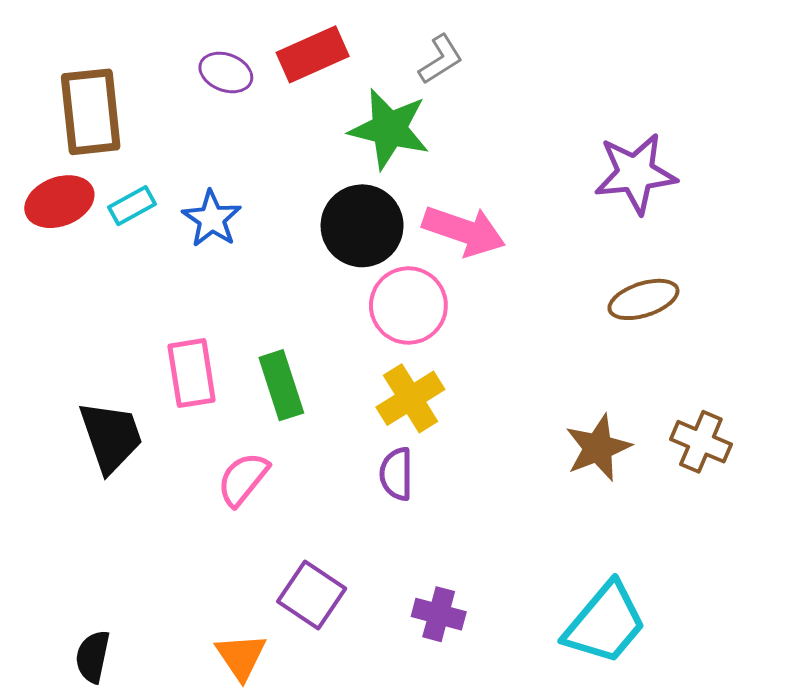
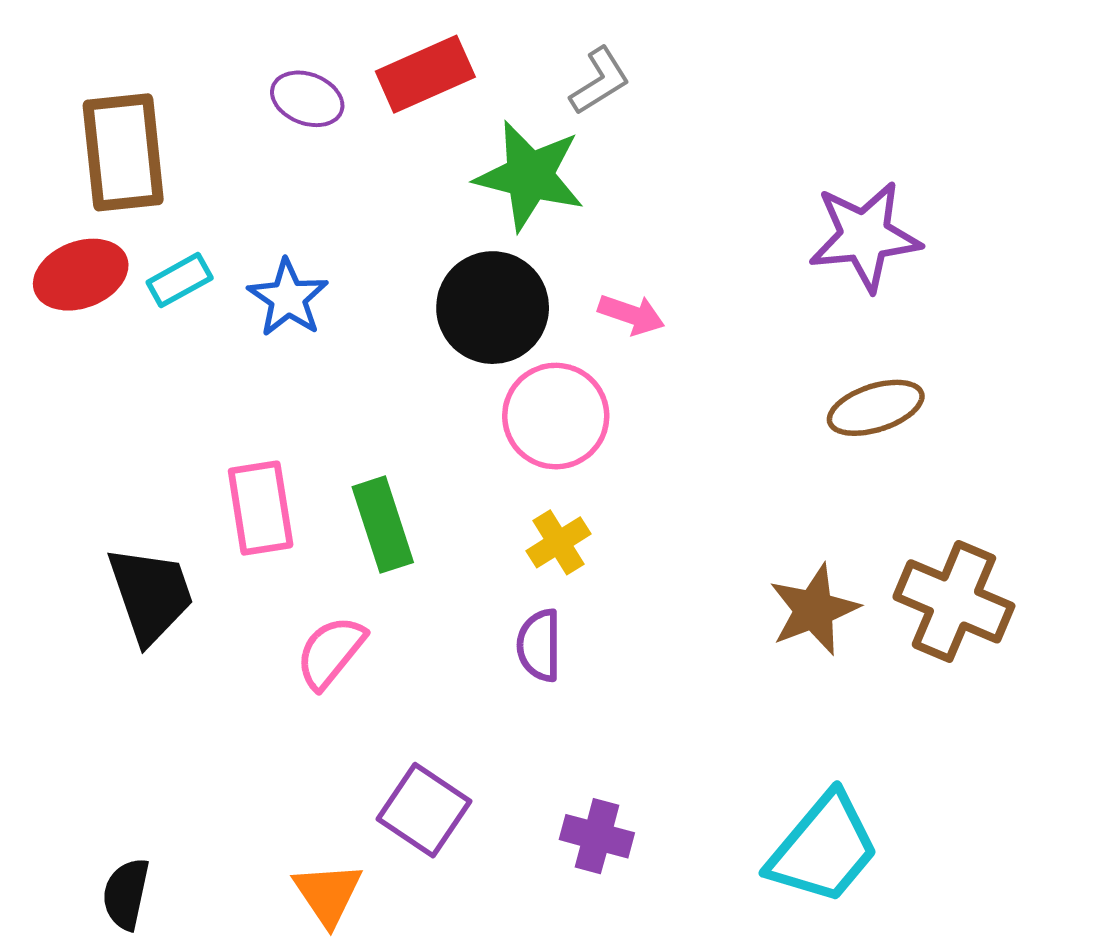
pink arrow: (464, 231) -> (631, 314), size x0.6
yellow cross: (410, 398) -> (558, 542), size x0.7
brown cross: (701, 442) -> (954, 601), size x1.4

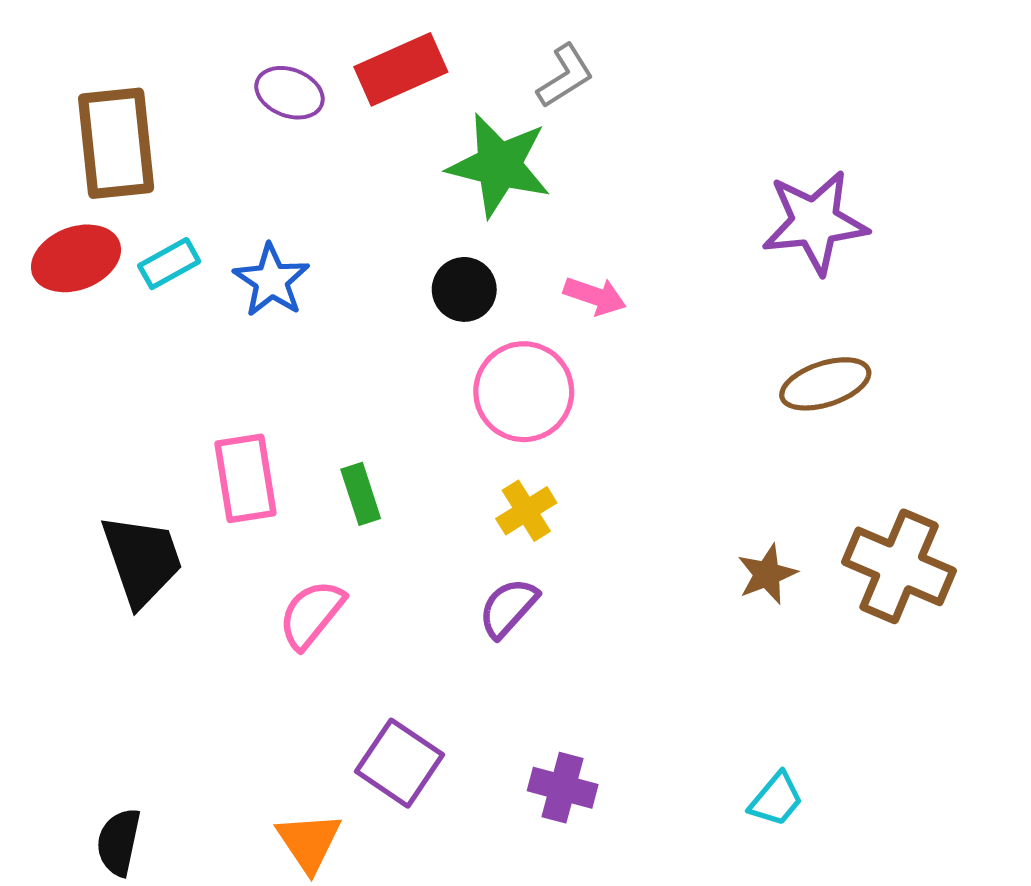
black circle: (493, 308) -> (464, 289), size x0.6
green rectangle: (383, 525) -> (361, 494), size x0.7
brown star: (814, 610) -> (767, 574), size x0.7
purple semicircle: (539, 645) -> (508, 608), turned 42
cyan trapezoid: (824, 849) -> (776, 799), size x0.5

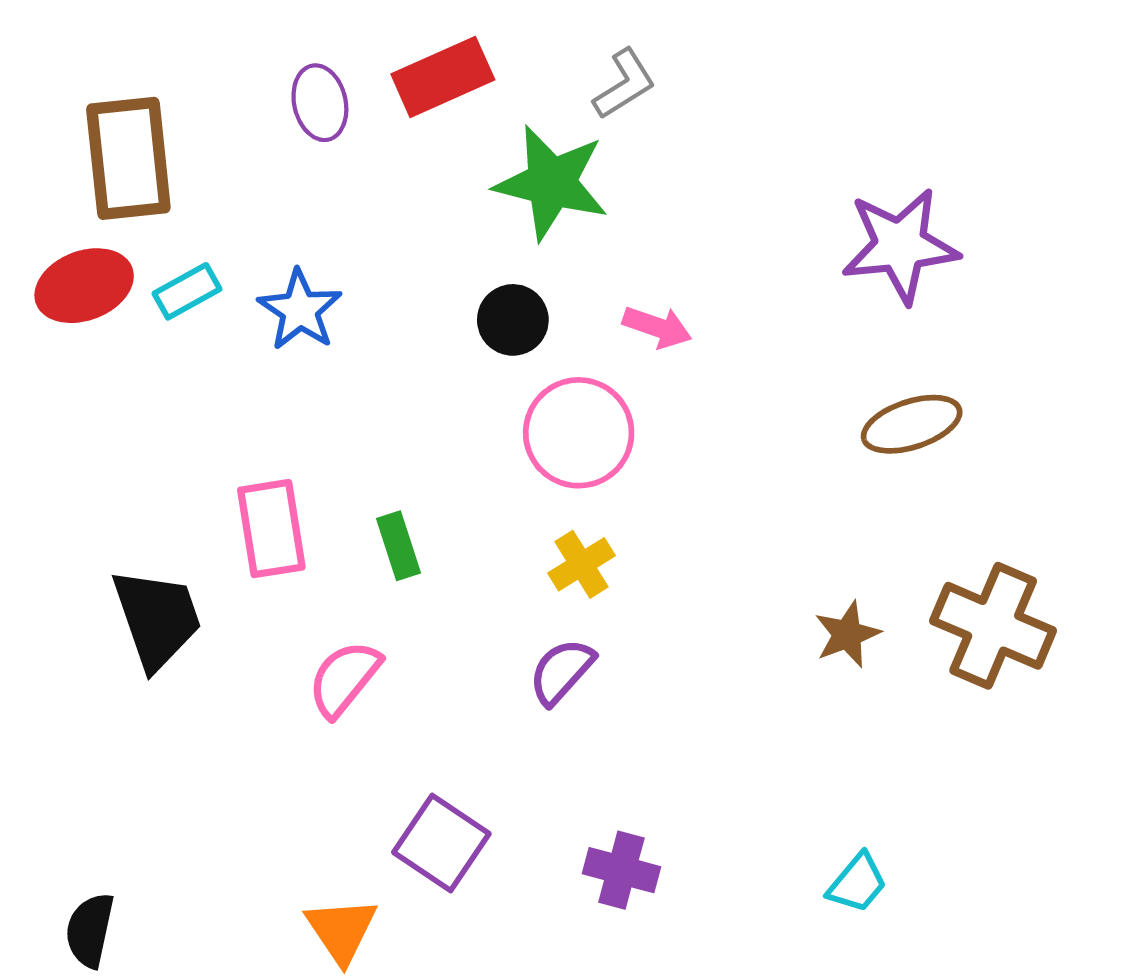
purple ellipse: (290, 93) -> (320, 103), turned 56
black semicircle: (119, 842) -> (90, 930), moved

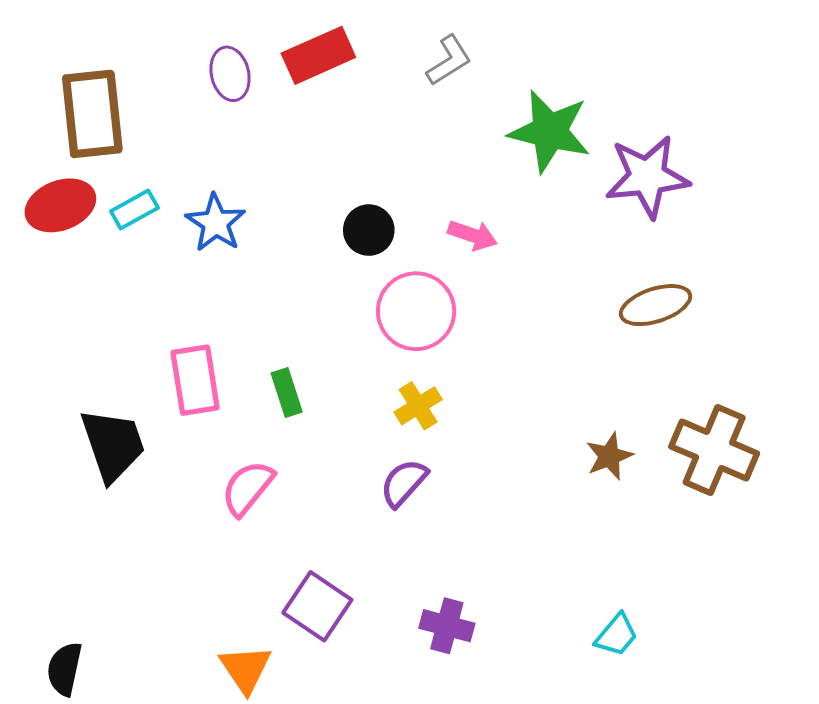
green star: (551, 183) -> (550, 131), moved

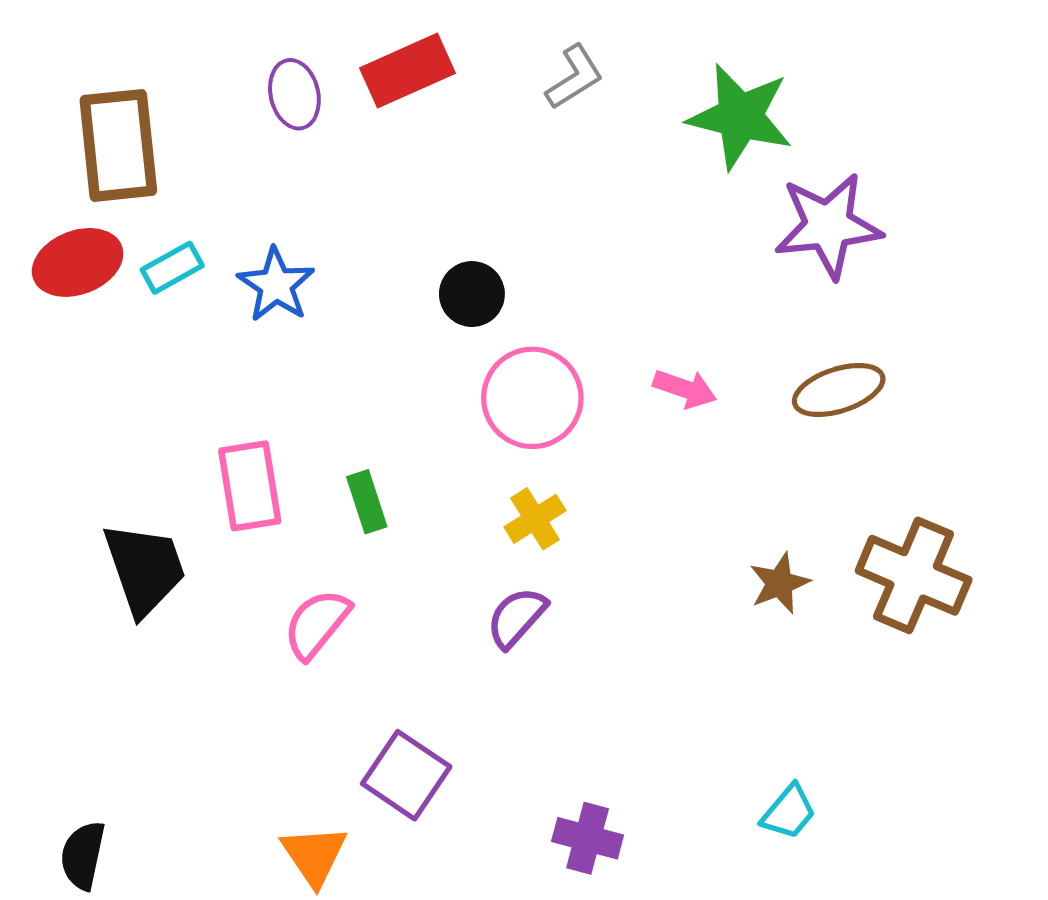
green star: (550, 131) -> (740, 117), moved
pink arrow: (473, 235) -> (685, 389), moved
purple cross: (447, 626) -> (588, 838), moved

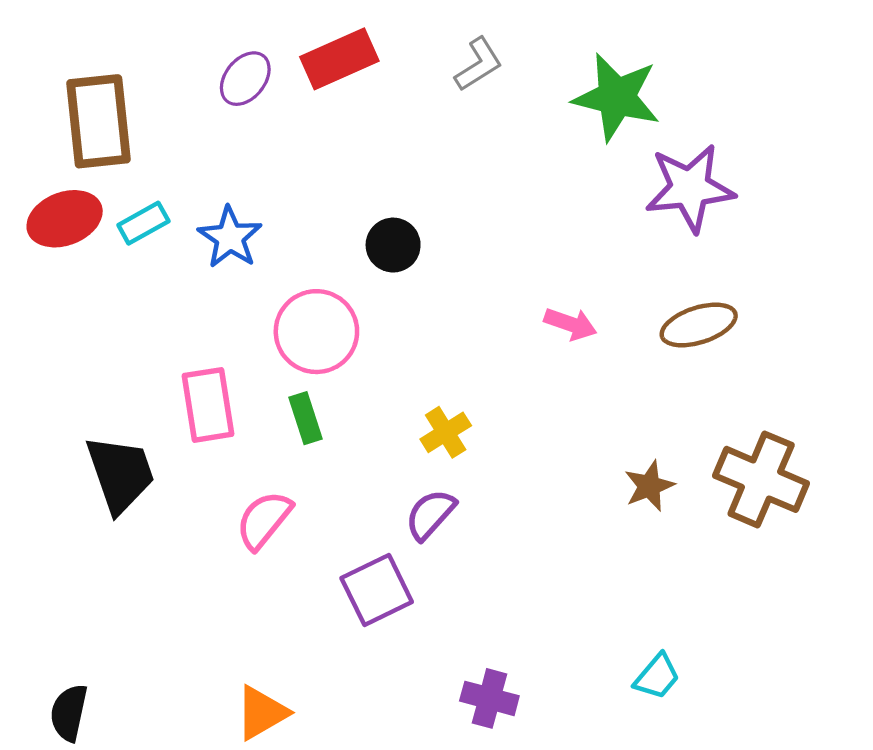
purple ellipse: (294, 94) -> (245, 79), turned 52
pink circle: (532, 398) -> (316, 332), moved
purple square: (406, 775) -> (377, 590), moved, turned 30
orange triangle: (314, 855) -> (262, 713), turned 34

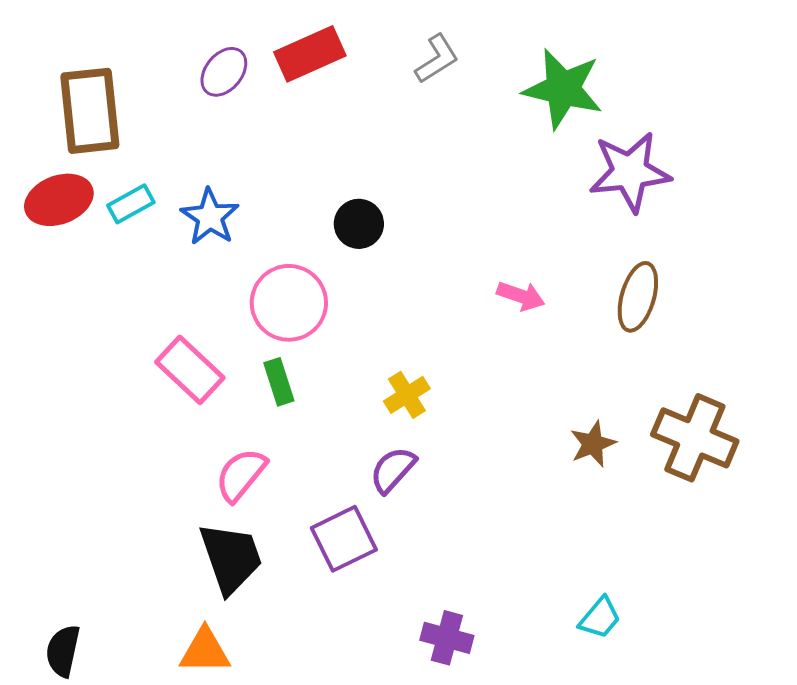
brown ellipse: (699, 325) -> (638, 297), turned -56
pink rectangle: (208, 405) -> (190, 370), turned -38
black trapezoid: (120, 474) -> (231, 558), moved
orange triangle: (262, 713) -> (205, 651), moved, turned 30

